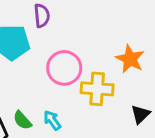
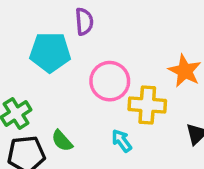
cyan arrow: (52, 120) -> (122, 141), moved

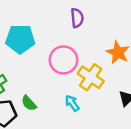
purple semicircle: (84, 22) -> (77, 18), moved
yellow cross: (147, 105) -> (91, 77), turned 30

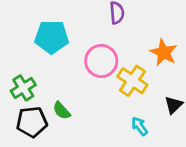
cyan arrow: (72, 103) -> (140, 126), moved

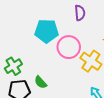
cyan pentagon: (52, 37) -> (47, 31), moved

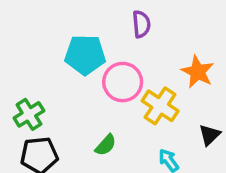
green semicircle: (41, 82) -> (106, 145), moved, turned -96

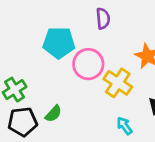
green semicircle: (106, 145) -> (53, 114), moved

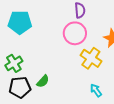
cyan pentagon: (59, 43) -> (20, 22), moved
pink circle: (88, 64) -> (75, 33), moved

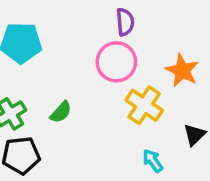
green semicircle: (43, 81) -> (61, 112), moved

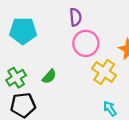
purple semicircle: (125, 22) -> (76, 17), moved

